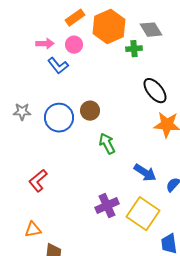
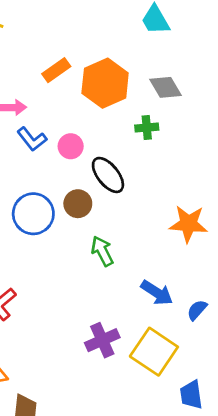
pink circle: (74, 45) -> (71, 146), moved
green cross: (134, 49) -> (147, 128), moved
black ellipse: (155, 91) -> (108, 175), moved

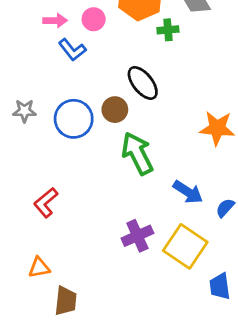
green cross: (147, 128) -> (168, 30), moved
pink circle: (71, 146) -> (94, 19), moved
green arrow: (102, 251) -> (137, 153), size x1.5

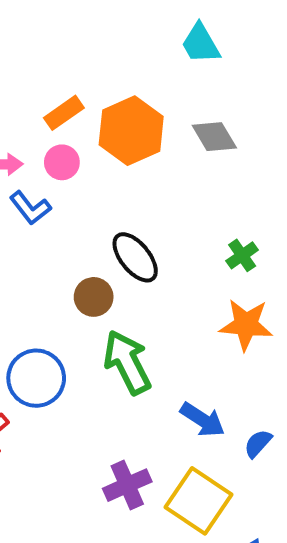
green cross: (168, 30) -> (242, 255), moved, turned -30
blue circle: (74, 119) -> (36, 378), moved

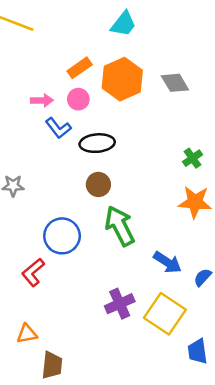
cyan trapezoid: (200, 44) -> (123, 24), moved, turned -112
black ellipse: (135, 257) -> (97, 143), moved, turned -56

